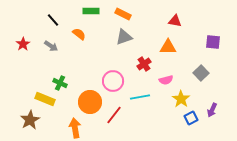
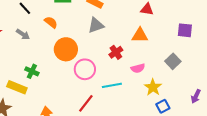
orange circle: (90, 102) -> (66, 49), moved
purple arrow: (212, 110) -> (196, 96), moved

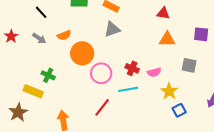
orange semicircle: (51, 22) -> (64, 35), moved, turned 120
orange triangle: (140, 35) -> (167, 39), moved
red cross: (116, 52) -> (132, 68), moved, turned -32
gray square: (173, 61) -> (189, 65), turned -35

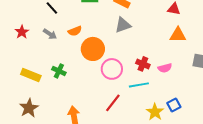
yellow rectangle: (33, 91) -> (31, 75), moved
yellow star: (169, 91) -> (155, 112), moved
blue square: (179, 110) -> (174, 105), moved

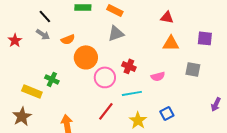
gray arrow: (50, 34) -> (43, 34), moved
red cross: (143, 64) -> (129, 66), moved
yellow rectangle: (31, 75) -> (32, 91), moved
yellow star: (155, 112) -> (138, 120), moved

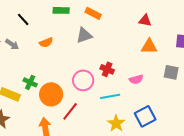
gray triangle: (116, 33) -> (84, 35), moved
gray arrow: (43, 34) -> (12, 44), moved
orange circle: (86, 57) -> (51, 94), moved
red line: (106, 111) -> (70, 111), moved
blue square: (167, 113) -> (145, 116), size x1.5

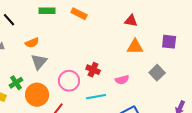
gray triangle: (84, 35) -> (39, 62), moved, turned -30
gray square: (171, 72) -> (157, 73), turned 35
green cross: (30, 82) -> (16, 83), turned 32

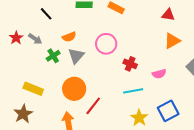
orange triangle: (135, 47) -> (172, 41), turned -30
pink circle: (69, 81) -> (106, 44), moved
green cross: (16, 83) -> (53, 56), moved

